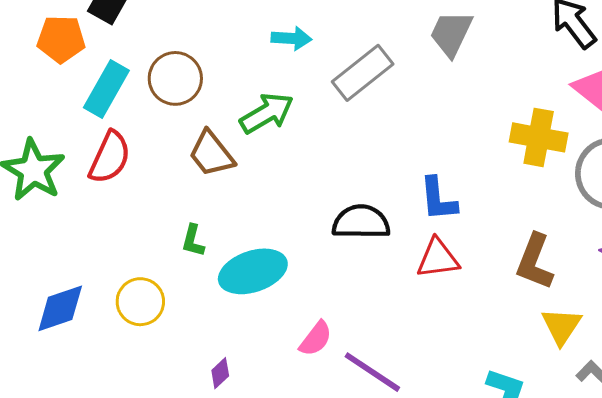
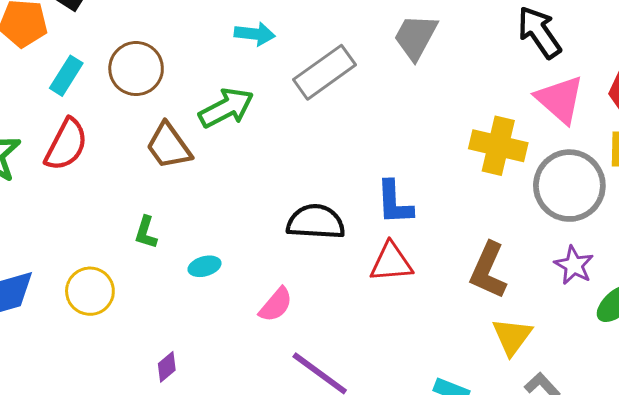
cyan rectangle: (106, 89) -> (66, 76), size x0.7
cyan ellipse: (253, 271) -> (205, 266), size x0.5
pink semicircle: (316, 339) -> (276, 305), moved

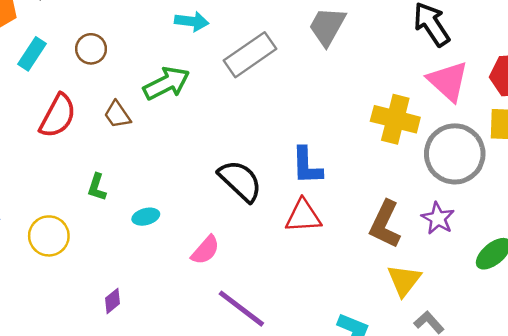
brown circle: (136, 69) -> (91, 49), size x0.7
red semicircle: (66, 145) -> (58, 116), moved
brown trapezoid: (169, 146) -> (117, 115), size x0.7
black semicircle: (316, 222) -> (240, 181), turned 39
purple star: (574, 265) -> (438, 218), moved

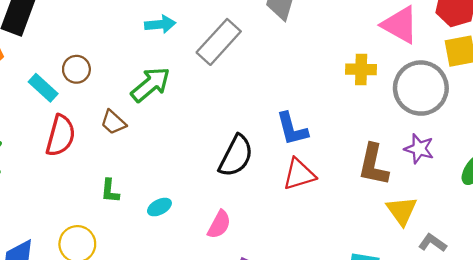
cyan rectangle: (32, 54) -> (43, 88), moved, turned -68
yellow cross: (395, 119) -> (361, 69), size x0.7
black semicircle: (240, 181) -> (236, 156), turned 87

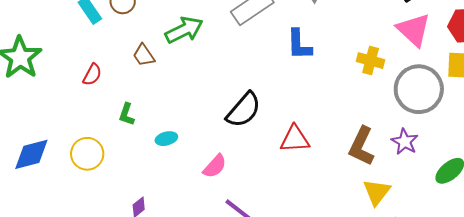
blue L-shape: (292, 129) -> (299, 45), moved
red semicircle: (61, 136) -> (92, 75), moved, size x0.6

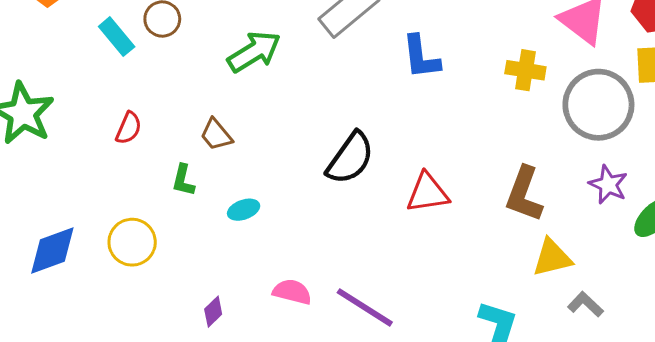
brown trapezoid: (144, 55) -> (216, 135), moved
purple star: (405, 142) -> (608, 185), moved
pink semicircle: (215, 166) -> (292, 292), moved, turned -112
yellow triangle: (377, 192) -> (552, 258), turned 44

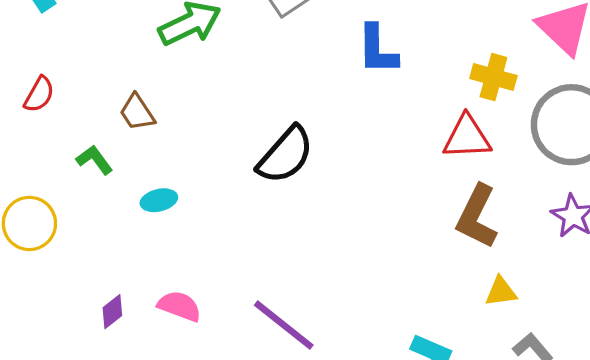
green L-shape: (183, 180) -> (94, 160), turned 124
red triangle: (428, 193) -> (467, 137), moved
yellow triangle: (552, 258) -> (501, 292), size x0.7
pink semicircle: (292, 292) -> (179, 306), moved

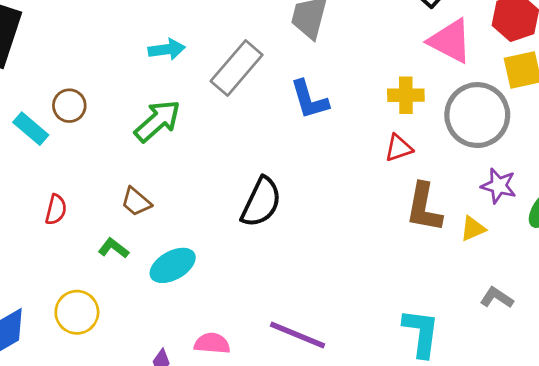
red triangle: (467, 137) -> (399, 148), size x0.7
cyan ellipse: (159, 200) -> (173, 265), size x1.6
yellow triangle: (501, 292) -> (473, 229), moved

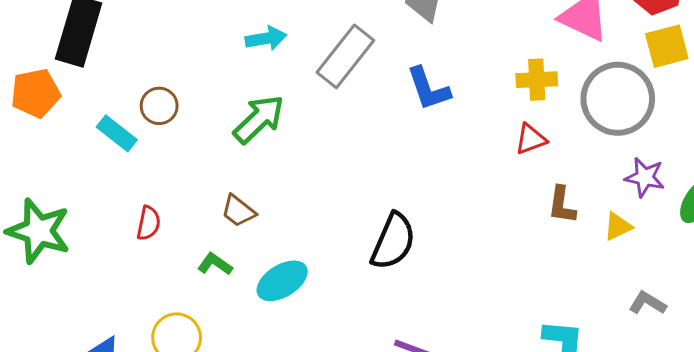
black semicircle: (261, 202) -> (393, 241), moved
brown L-shape: (424, 208) -> (562, 205), size x0.7

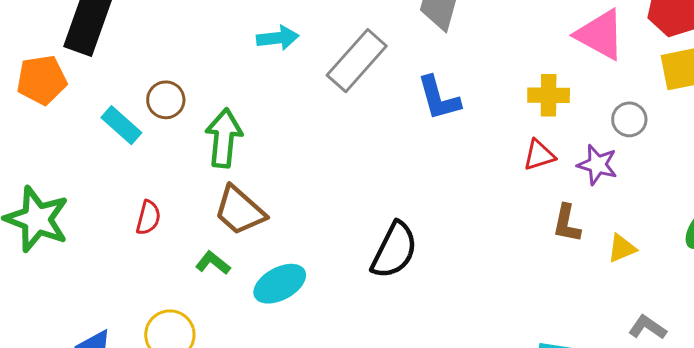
gray circle: (618, 99) -> (629, 119), size x0.5
green arrow: (259, 119) -> (224, 138), moved, turned -44
purple star: (645, 177) -> (597, 165), moved
brown trapezoid: (238, 211) -> (240, 211), size x1.5

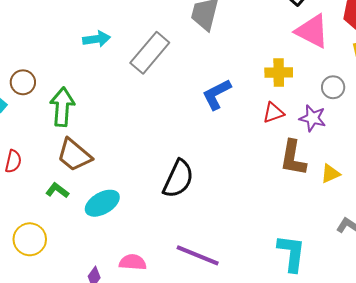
blue L-shape: (439, 98) -> (217, 94), moved, turned 80
brown L-shape: (567, 223) -> (293, 158), size x1.4

